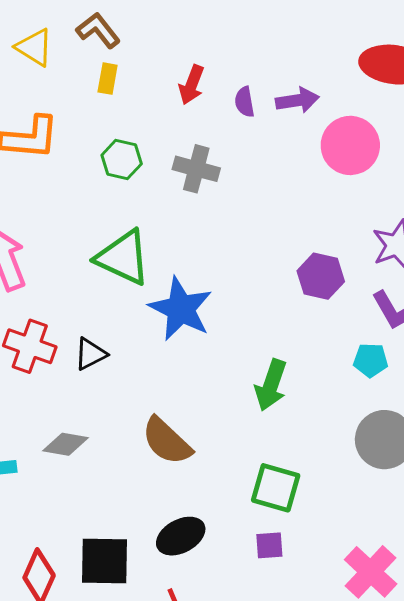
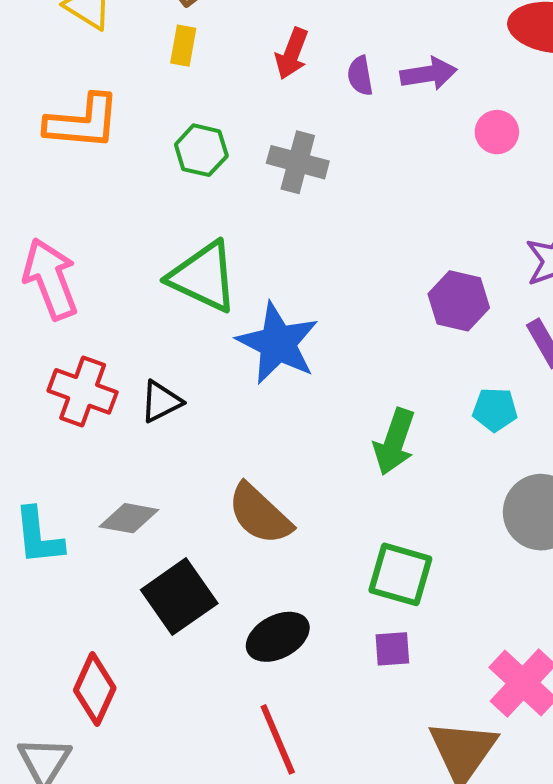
pink circle: (350, 145) -> (497, 132), size x0.6
cyan pentagon: (371, 360) -> (495, 410), moved
black square: (104, 561) -> (179, 597), moved, turned -36

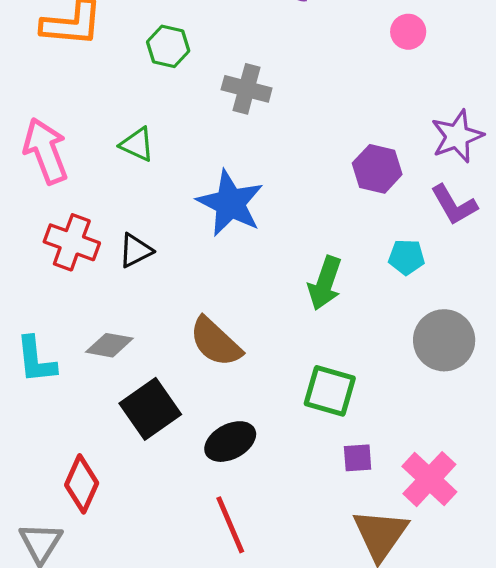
gray cross: (298, 162) -> (247, 89), moved
green triangle: (203, 277) -> (137, 144), moved, size x0.6
purple square: (392, 649) -> (358, 458), moved

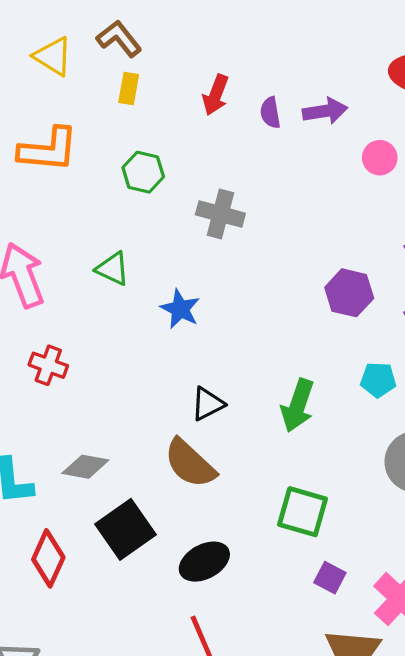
blue star: (230, 203) -> (180, 309), moved, size x0.6
red cross: (72, 242) -> (48, 365), size x0.7
black triangle: (136, 250) -> (208, 404), moved
purple square: (358, 458) -> (330, 578), turned 32
red diamond: (82, 484) -> (48, 558), moved

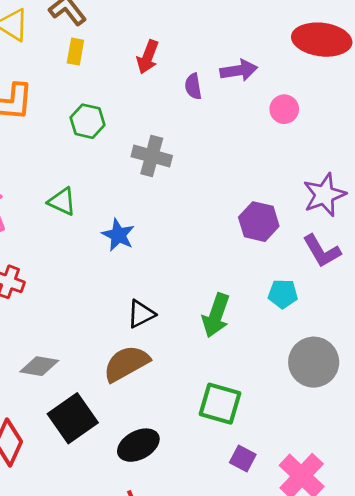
purple semicircle: (270, 113) -> (193, 86), moved
brown semicircle: (190, 463) -> (126, 363), turned 108

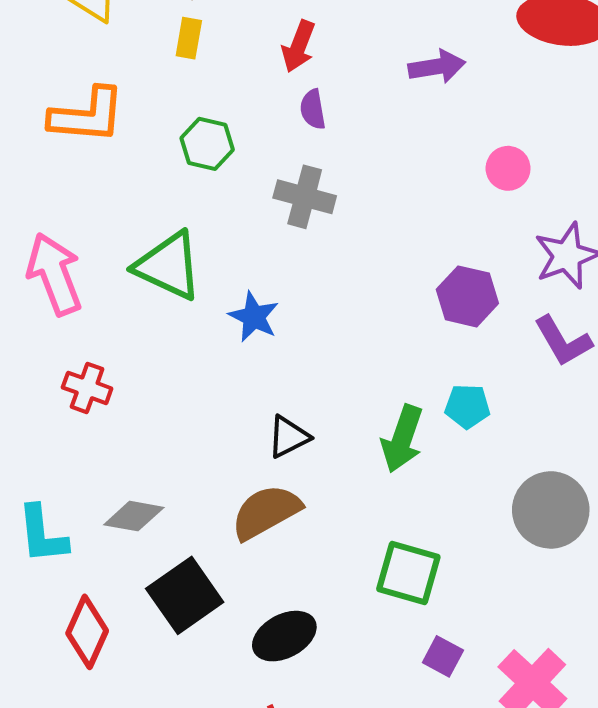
purple semicircle: (193, 86) -> (313, 109), moved
pink circle: (284, 109) -> (508, 168), moved
green triangle: (62, 202) -> (168, 266), size x1.6
cyan pentagon: (283, 294) -> (467, 406), moved

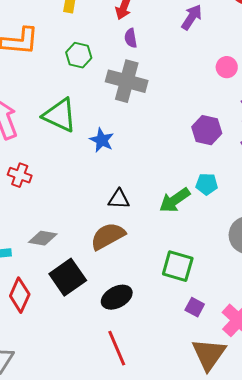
purple arrow: (437, 67) -> (192, 17), turned -48
gray cross: (305, 197) -> (127, 81), size x1.4
black triangle: (288, 437) -> (119, 199), turned 30
green arrow: (402, 439) -> (175, 200), turned 36

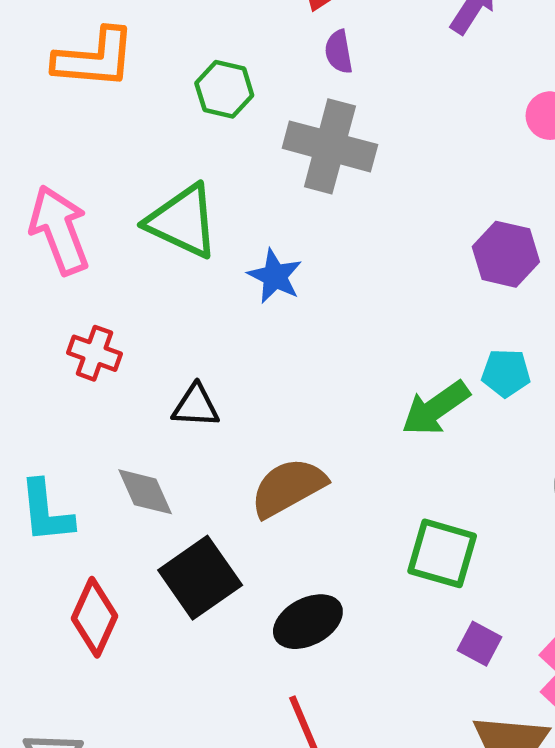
black triangle: (119, 199) -> (196, 406), moved
gray diamond: (43, 238) -> (145, 492), turned 56

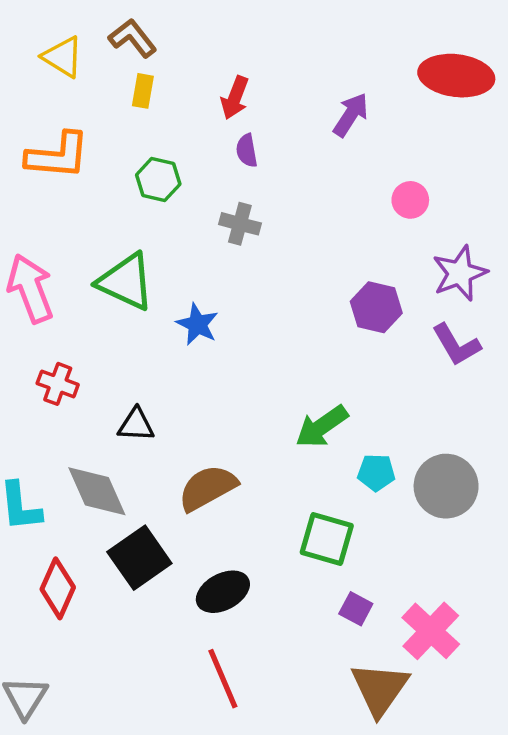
gray cross: (330, 146) -> (240, 224), size x0.6
cyan pentagon: (506, 373) -> (376, 472), moved
gray diamond: (145, 492) -> (97, 491), size x1.4

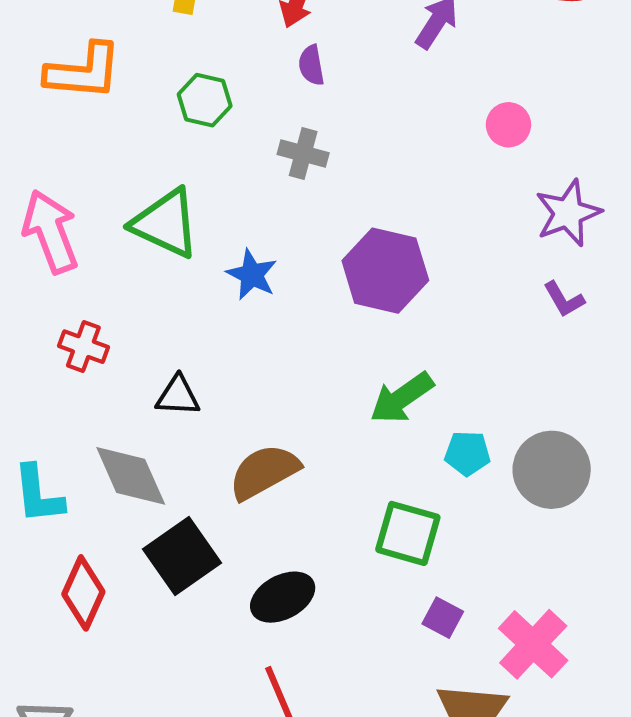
purple hexagon: (376, 307) -> (385, 271), moved, size x1.4
purple L-shape: (456, 345) -> (564, 299), size x0.7

